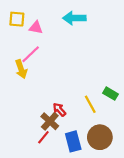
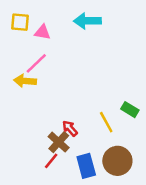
yellow arrow: (21, 69) -> (25, 81), turned 114

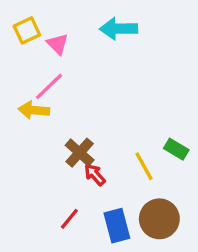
yellow square: (20, 22) -> (27, 30), turned -30
pink triangle: (42, 32) -> (58, 44), turned 35
brown cross: (59, 142) -> (80, 153), moved

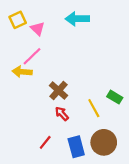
brown cross: (80, 153) -> (58, 90), moved

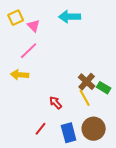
yellow arrow: (22, 72) -> (20, 75), moved
brown cross: (58, 90) -> (87, 82), moved

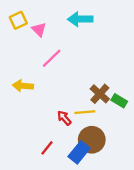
pink line: (29, 51) -> (52, 58), moved
yellow line: (85, 98) -> (85, 112), moved, turned -66
brown circle: (94, 129) -> (92, 140), moved
blue rectangle: (69, 133) -> (79, 152), turned 54

